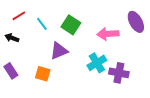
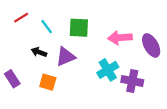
purple ellipse: (136, 22) -> (151, 45), moved
green square: (71, 25) -> (79, 28), turned -30
black arrow: (12, 38) -> (39, 52), moved

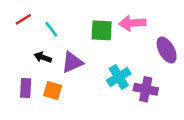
green square: (79, 28) -> (102, 30), moved
pink arrow: (120, 38) -> (132, 23), moved
purple rectangle: (12, 79) -> (26, 88), moved, turned 36

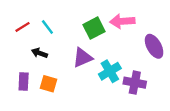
red line: (23, 19) -> (22, 27), moved
green square: (102, 30) -> (94, 28), turned -30
purple triangle: (72, 62) -> (83, 58), moved

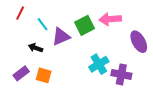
red line: (22, 27) -> (20, 13), moved, turned -32
purple triangle: (83, 58) -> (61, 37), moved
purple rectangle: (24, 81) -> (21, 73), turned 49

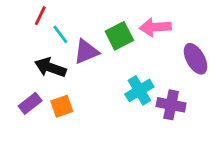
red line: (20, 13) -> (40, 16), moved
black arrow: (35, 48) -> (50, 67), size x1.5
orange square: (44, 75) -> (62, 106), turned -35

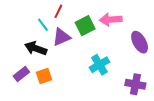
red line: (40, 16) -> (58, 11), moved
purple cross: (171, 105) -> (135, 84), moved

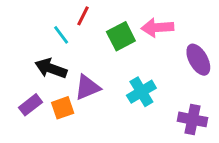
purple triangle: (61, 37) -> (87, 87), moved

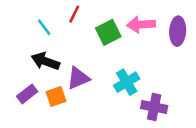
cyan line: (61, 35) -> (44, 27), moved
purple ellipse: (198, 60) -> (178, 31), moved, turned 32
purple cross: (192, 119) -> (154, 107), moved

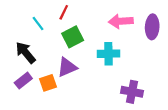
green square: (108, 32) -> (73, 37), moved
black arrow: (45, 61) -> (26, 53), moved, turned 30
cyan cross: (127, 82) -> (108, 54), moved, turned 30

